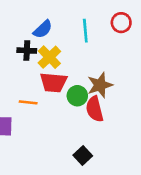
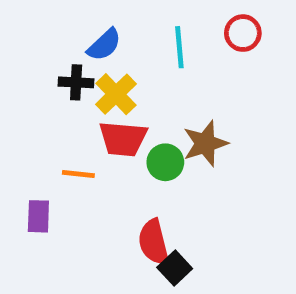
red semicircle: (95, 109) -> (154, 242), moved

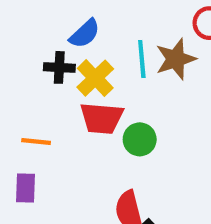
cyan line: (179, 47) -> (142, 59), moved
brown star: (205, 143) -> (176, 59), moved
orange line: (78, 174) -> (36, 142), moved

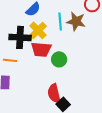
brown star: (176, 59) -> (76, 21), turned 30
black cross: (59, 67) -> (20, 37), moved, size x1.5

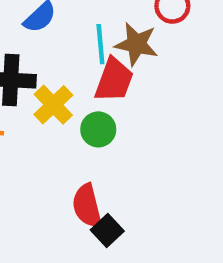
yellow cross: (38, 30) -> (53, 105), moved
red trapezoid: (41, 49) -> (114, 80), moved, turned -75

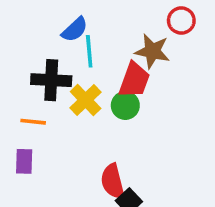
cyan line: (100, 44) -> (89, 51), moved
green circle: (98, 129) -> (125, 105), moved

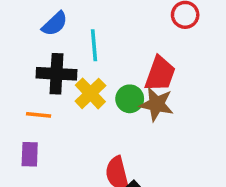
blue semicircle: (75, 30) -> (55, 24), moved
brown star: (152, 51) -> (157, 104), moved
red trapezoid: (134, 80) -> (160, 74), moved

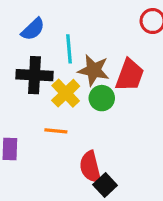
brown star: (157, 104) -> (94, 70), moved
orange line: (39, 115) -> (56, 131), moved

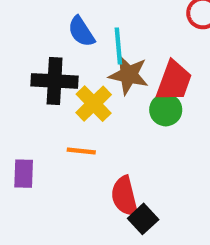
blue semicircle: (33, 29) -> (81, 32), moved, turned 100
cyan line: (69, 49) -> (118, 46), moved
green circle: (102, 98) -> (166, 110), moved

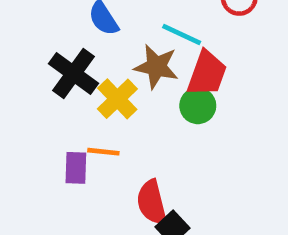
cyan line: (118, 46) -> (182, 34), moved, turned -60
black cross: (55, 81) -> (74, 74), turned 33
purple rectangle: (24, 174) -> (76, 168), moved

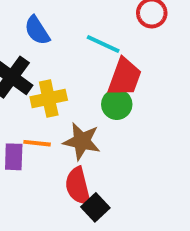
brown star: (156, 67) -> (82, 141), moved
yellow cross: (117, 99) -> (49, 99), turned 32

